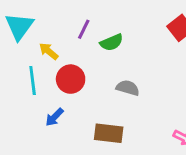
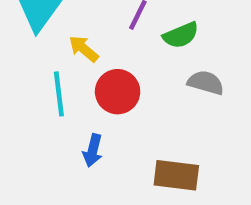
gray semicircle: (128, 88) -> (206, 83), moved
blue arrow: (54, 117) -> (93, 150), turned -30

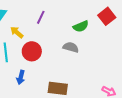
green semicircle: (181, 35) -> (81, 26), moved

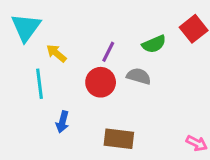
purple line: (41, 17) -> (108, 52), moved
red circle: (32, 51) -> (101, 82), moved

